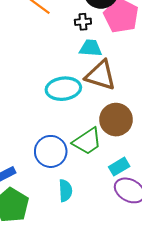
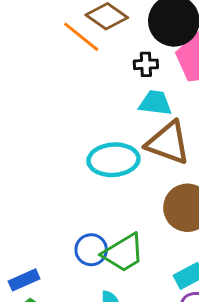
green trapezoid: (87, 141) -> (123, 253), moved
blue circle: (51, 151) -> (91, 250), size x0.7

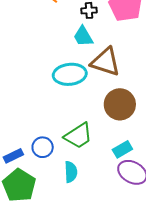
cyan trapezoid: (155, 103) -> (83, 36), moved, turned -125
blue circle: (91, 250) -> (43, 147), moved

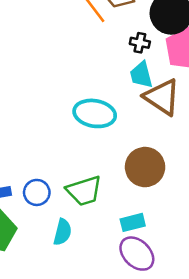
cyan trapezoid: (83, 36) -> (141, 75), moved
brown triangle: (105, 62) -> (162, 97), moved

